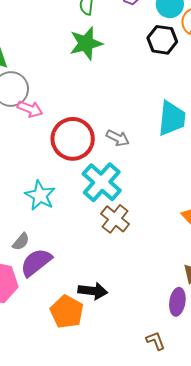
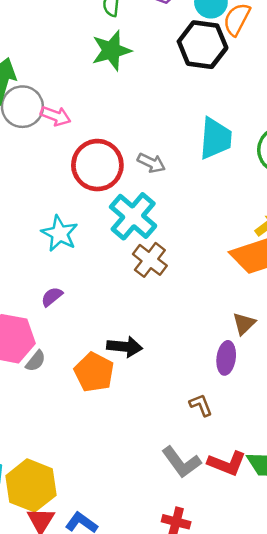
black hexagon: (162, 40) -> (203, 45), size x1.4
pink arrow: (30, 109) -> (56, 116), moved
gray semicircle: (21, 242) -> (36, 361), moved
purple semicircle: (36, 262) -> (52, 297), moved, size x0.6

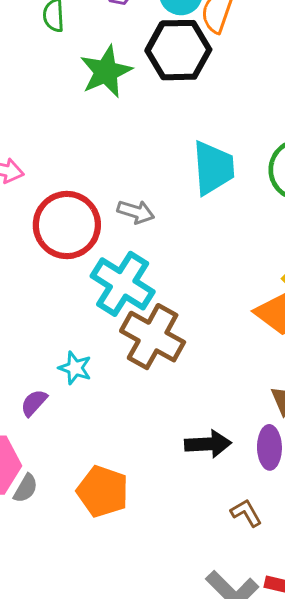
green star: (111, 50) -> (106, 72), moved
cyan star: (60, 233) -> (75, 368), moved, size x0.7
brown cross: (150, 260) -> (153, 337), size x1.4
black arrow: (125, 347) -> (208, 444), moved

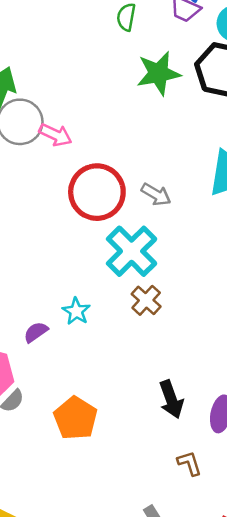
brown cross: (153, 337) -> (146, 300), size x0.6
black arrow: (208, 444) -> (171, 399), turned 60

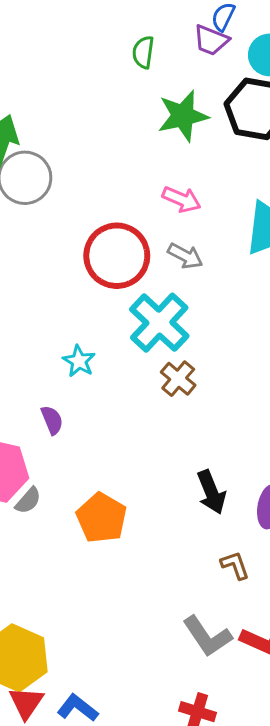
pink arrow: (56, 135) -> (182, 199), moved
cyan star: (76, 311) -> (79, 361), moved
purple semicircle: (36, 332) -> (52, 420), turned 105

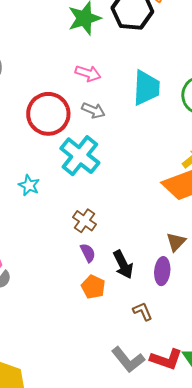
brown cross: (178, 379) -> (85, 221), moved
purple semicircle: (52, 420) -> (88, 253), moved
orange pentagon: (102, 518) -> (93, 287), moved, size x0.7

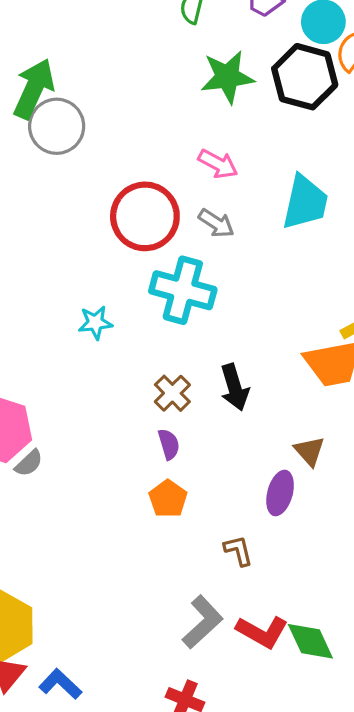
cyan cross: (80, 156) -> (183, 290), turned -33
cyan star: (29, 185) -> (95, 323), turned 30
brown triangle: (176, 242) -> (309, 451), turned -35
black arrow: (123, 264) -> (235, 387), moved
gray L-shape: (128, 360) -> (203, 622), turned -104

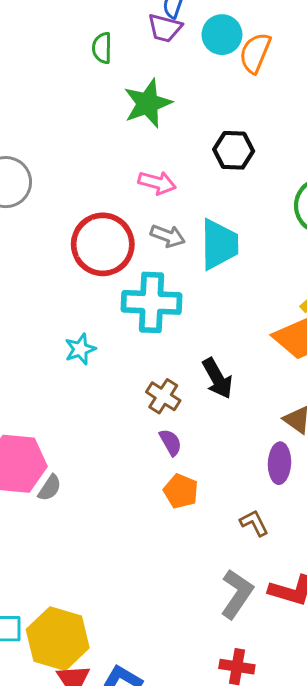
black hexagon: (305, 77) -> (234, 150), moved, size x0.7
cyan trapezoid: (305, 202) -> (219, 244), moved

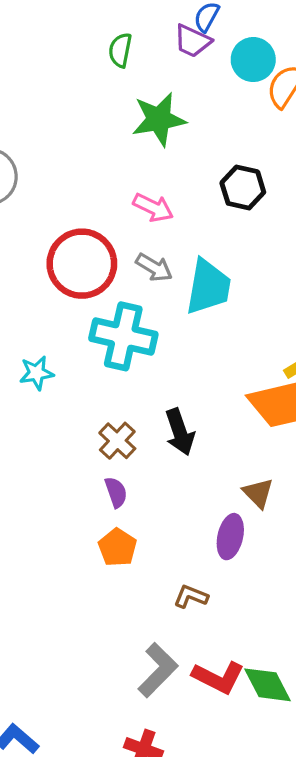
brown L-shape: (254, 523) -> (191, 596), turned -52

